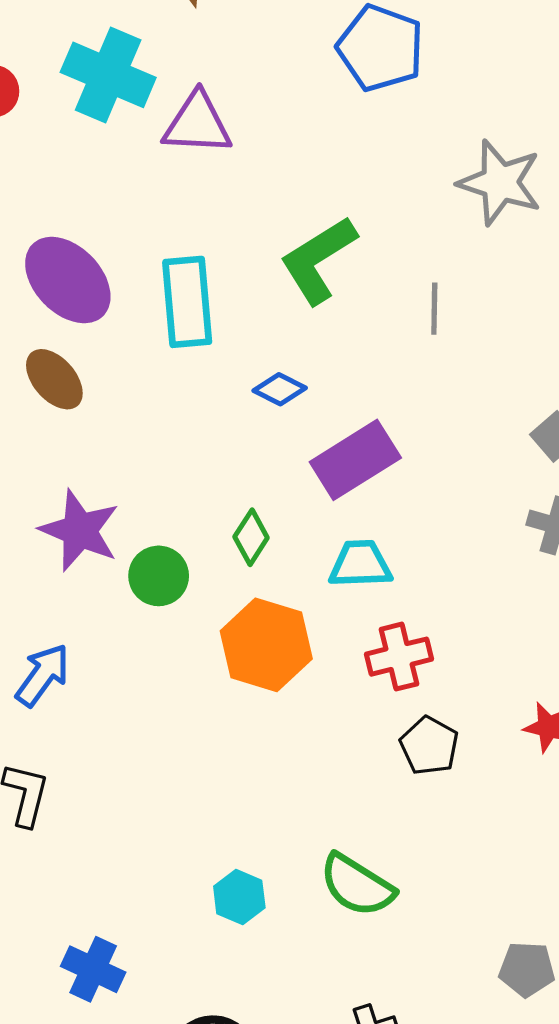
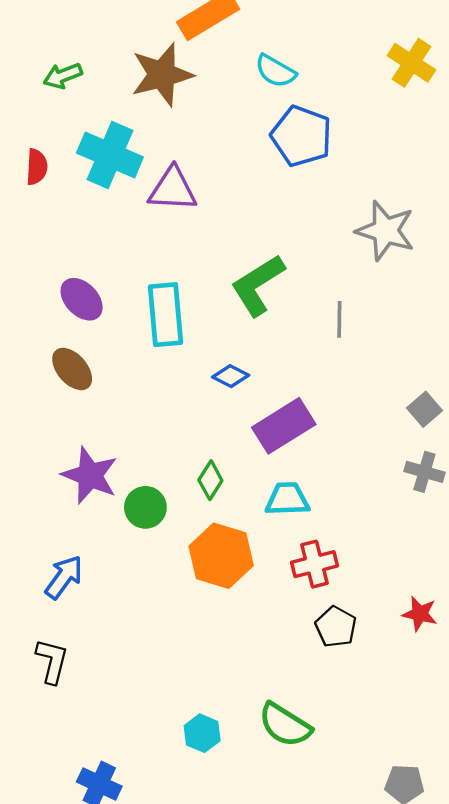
purple ellipse: (68, 280) -> (82, 299), size x0.7

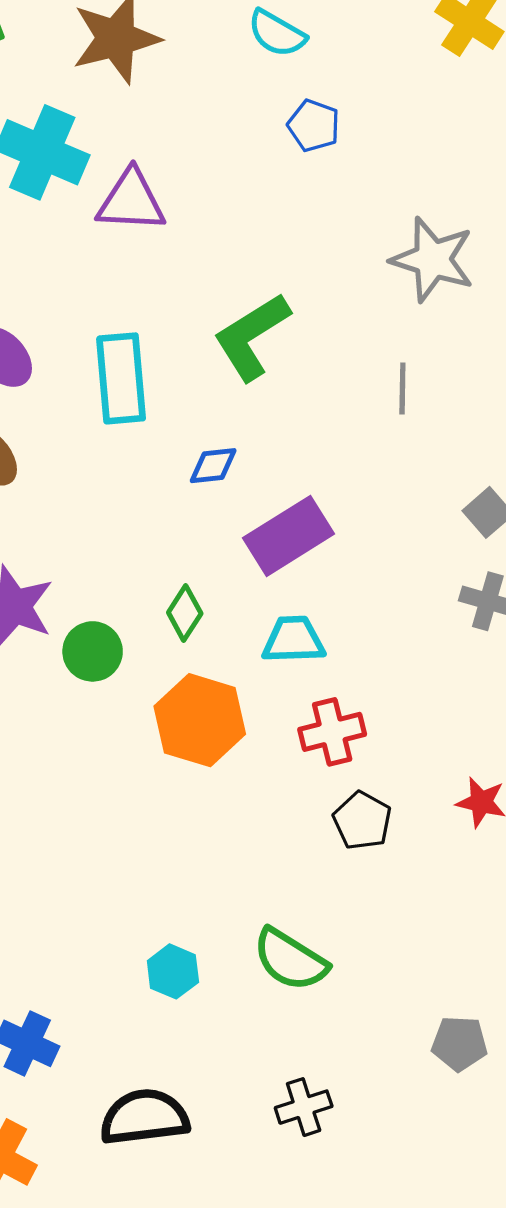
blue pentagon: (302, 136) -> (314, 126), size x0.6
gray line: (339, 319) -> (402, 388), moved
blue diamond: (231, 376) -> (213, 466), turned -33

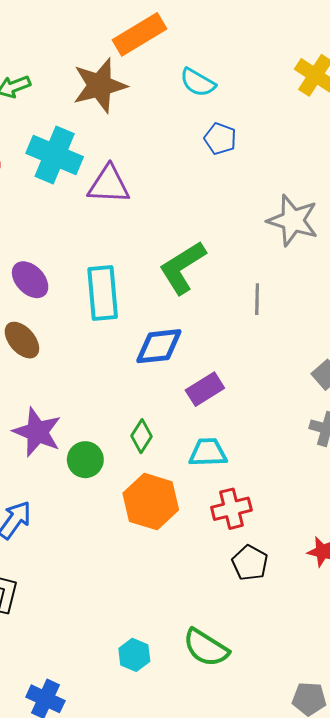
gray line: (402, 388) -> (257, 299), moved
blue diamond: (213, 466) -> (159, 346), size x1.6
purple rectangle: (289, 536) -> (205, 389), size x0.7

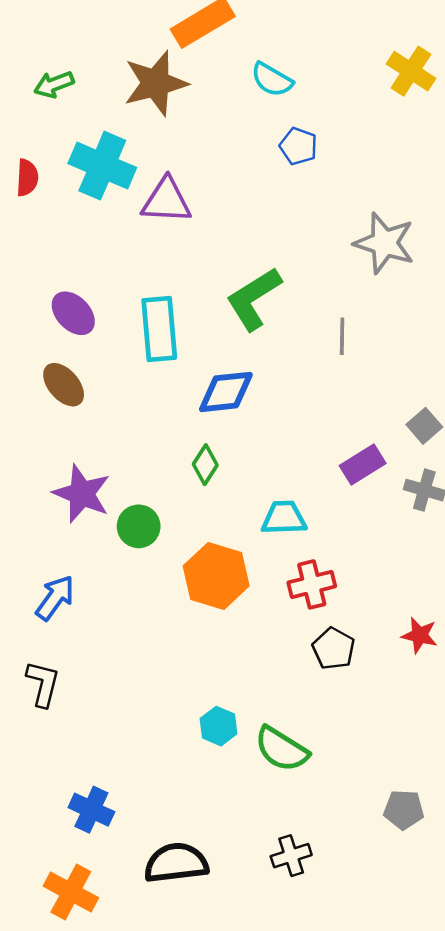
purple rectangle: (205, 389) -> (363, 465), moved
green diamond: (142, 436) -> (205, 465), moved
cyan hexagon: (134, 655) -> (219, 726), moved

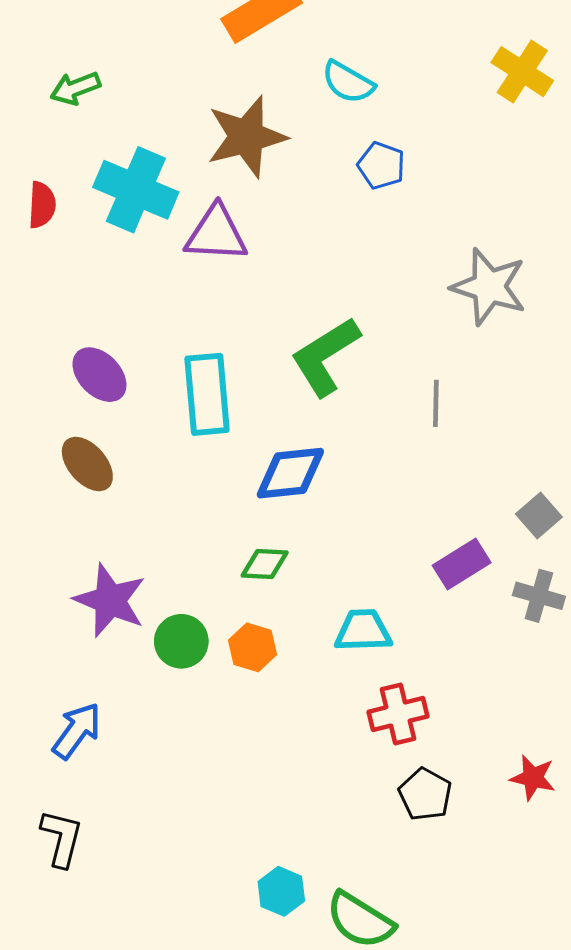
brown star: (156, 83) -> (246, 137), moved
green diamond: (205, 465) -> (265, 564), turned 60
orange hexagon: (216, 576) -> (253, 647), moved, size x0.6

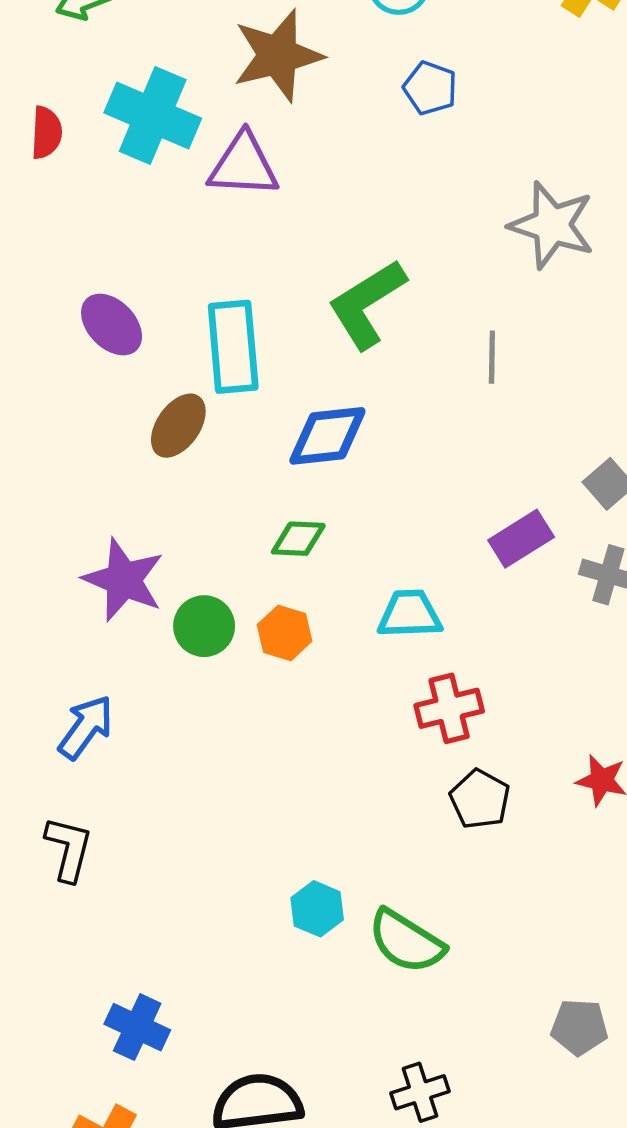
brown ellipse: (87, 464) -> (178, 426), moved, turned 76

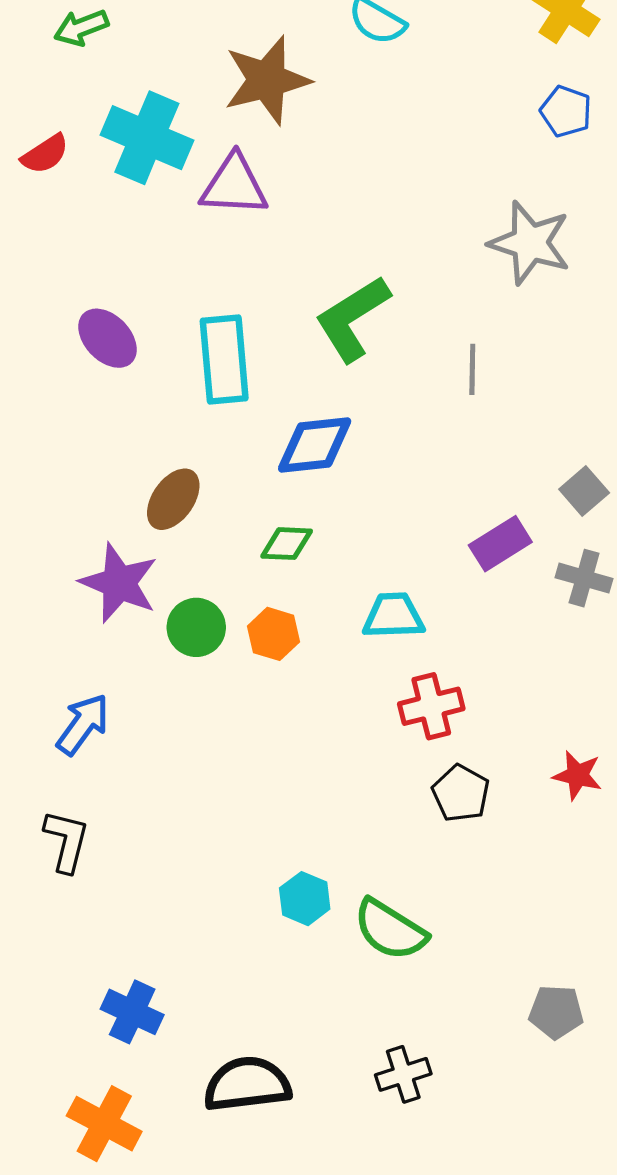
blue pentagon: (430, 88) -> (566, 111), moved
red semicircle: (46, 133) -> (45, 154), turned 54
brown ellipse: (178, 426) -> (173, 499), moved

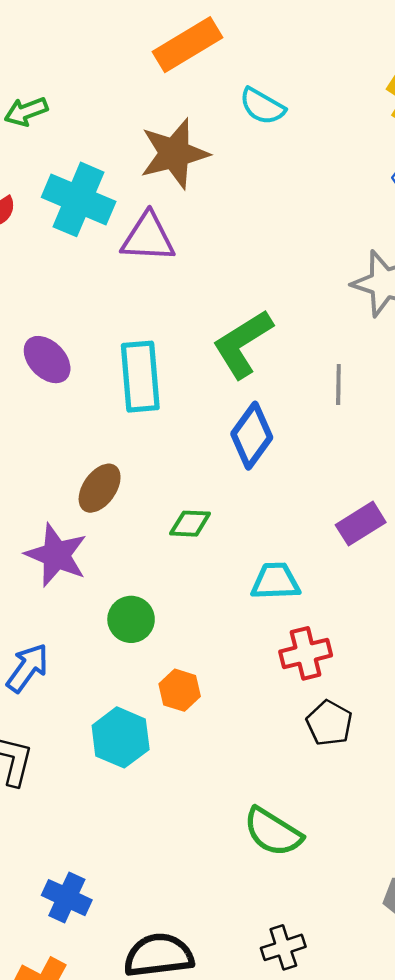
blue diamond: (315, 445) -> (252, 436), moved, turned -48
green circle: (196, 627) -> (131, 619), moved
orange hexagon: (273, 634) -> (180, 690), moved
cyan hexagon: (305, 899) -> (121, 737), moved, size x1.4

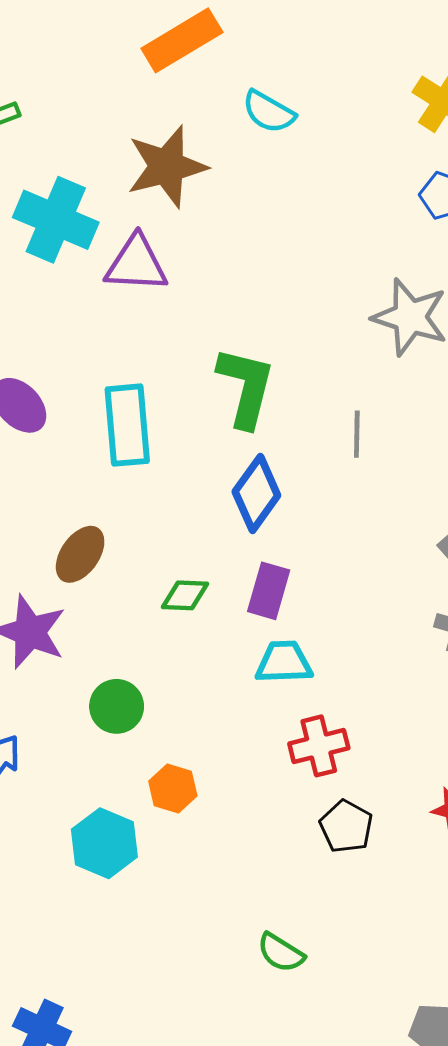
green L-shape: (243, 344) -> (246, 387), turned 136
purple rectangle: (361, 524) -> (269, 591), moved, turned -42
green semicircle: (273, 832) -> (281, 953), size x0.7

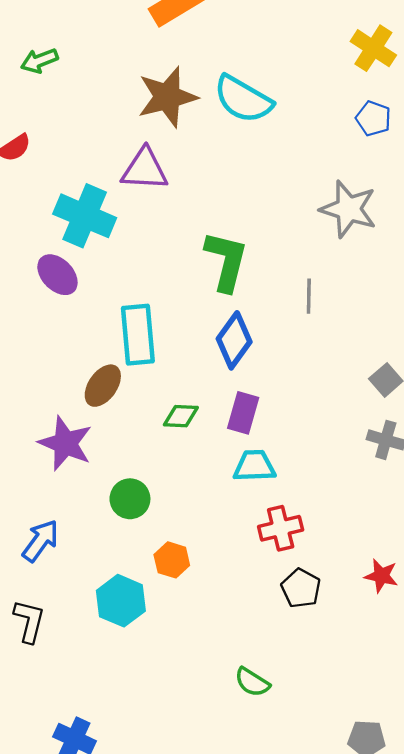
cyan semicircle: (269, 112) -> (243, 99), moved, size x1.5
cyan cross: (56, 220) -> (85, 216), moved
cyan rectangle: (127, 425) -> (138, 335), moved

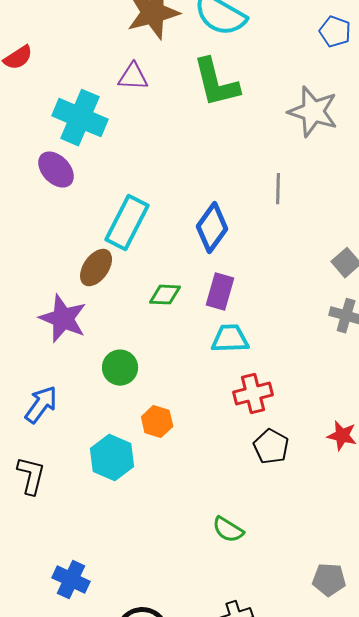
purple triangle: (145, 169) -> (133, 77), size x0.7
green L-shape: (226, 261) -> (216, 83), moved, turned 152
cyan rectangle: (138, 335) -> (127, 223), turned 32

